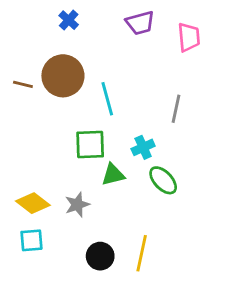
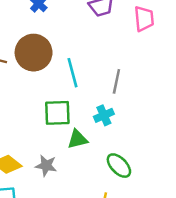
gray line: (176, 109) -> (116, 81), moved
green ellipse: (163, 180) -> (119, 166), moved
gray star: (77, 205) -> (46, 166), turned 30

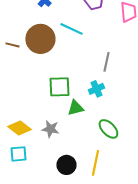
cyan line: (72, 73) -> (71, 29), moved, turned -50

